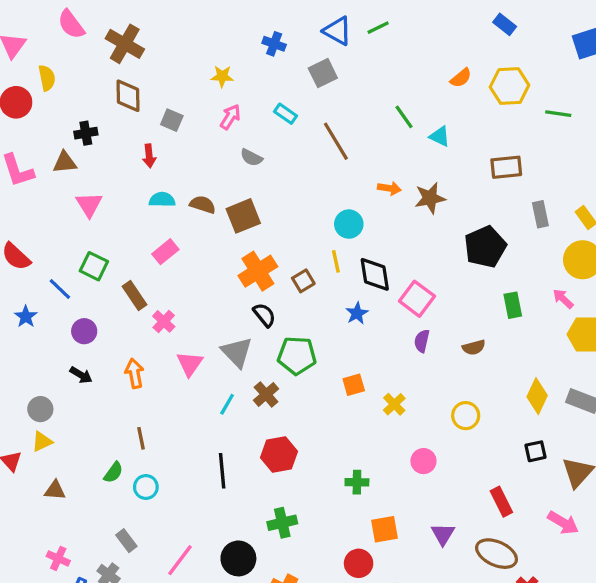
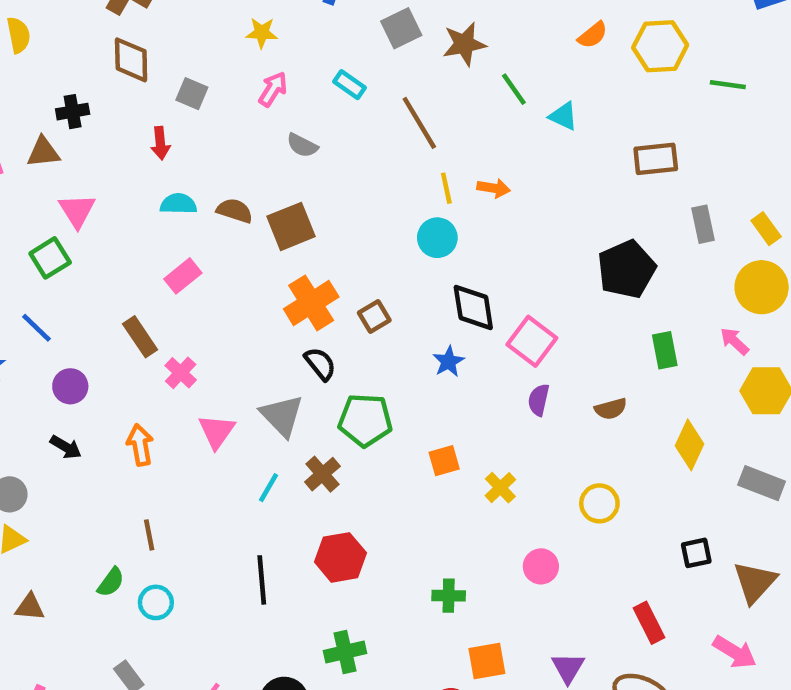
brown star: (430, 198) -> (464, 44), moved
yellow line: (336, 261) -> (446, 188), moved
green square: (94, 266) -> (50, 258), moved, turned 32
yellow diamond: (537, 396) -> (690, 445), moved

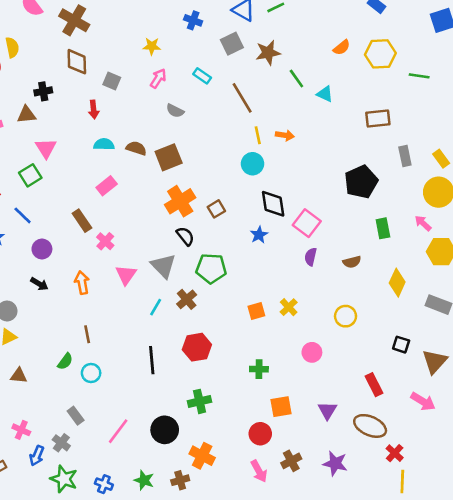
orange square: (444, 461) -> (256, 311), moved
black square: (696, 553) -> (401, 345), turned 30

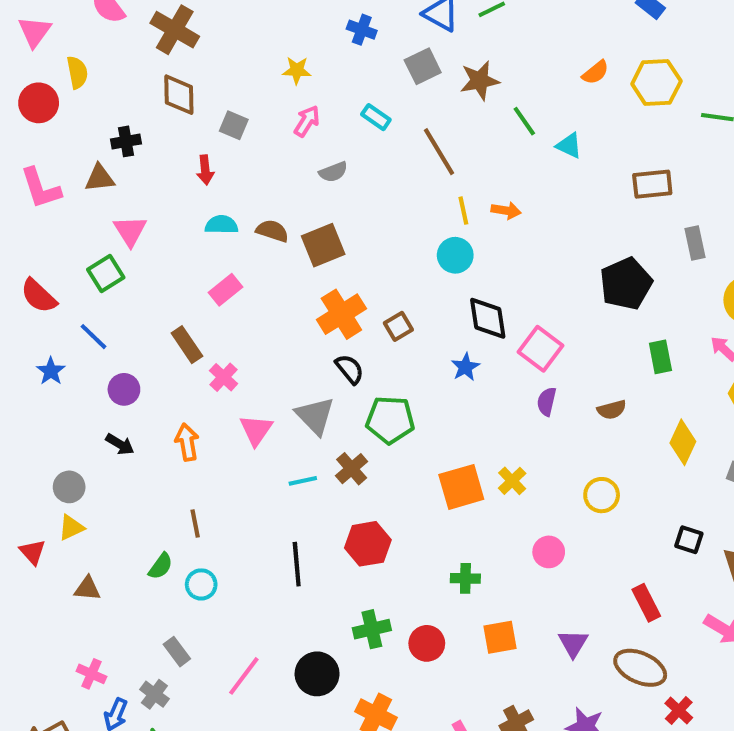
gray semicircle: (175, 111) -> (333, 172), turned -48
cyan line: (156, 307) -> (303, 481), turned 48
orange square: (256, 311) -> (461, 487), size x1.6
red circle: (260, 434) -> (427, 643), moved

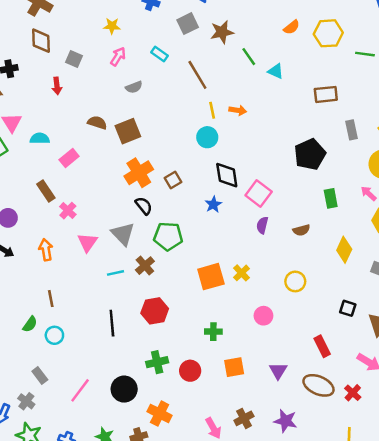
cyan semicircle: (222, 225) -> (40, 138), moved
red cross: (679, 710) -> (353, 393), moved

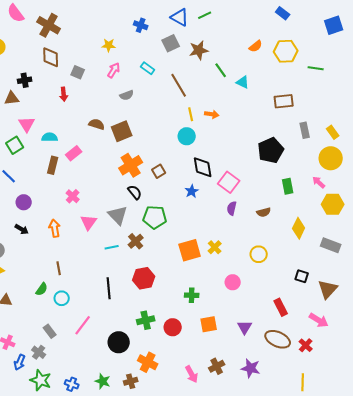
brown rectangle: (46, 191) -> (53, 165), moved, turned 48
pink line: (80, 390) -> (83, 325), moved

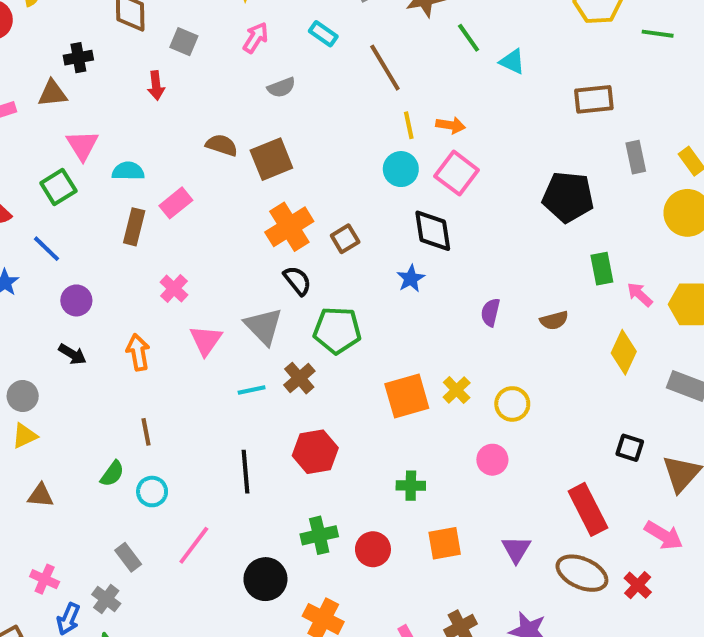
black pentagon: (271, 150) -> (568, 197), turned 30
pink square: (229, 182) -> (457, 173), moved
pink arrow: (319, 182) -> (640, 294), moved
yellow circle: (259, 254) -> (512, 404), moved
red rectangle: (281, 307) -> (588, 509), size x1.4

